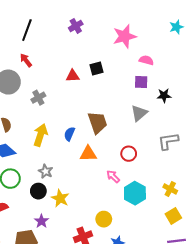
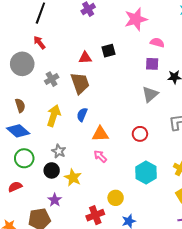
brown trapezoid: (98, 123) -> (80, 83), moved
pink arrow: (113, 177) -> (100, 156), moved

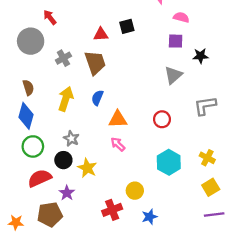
blue diamond: (18, 131) -> (26, 116), turned 65
red semicircle: (15, 187) -> (40, 178), moved, size x1.5

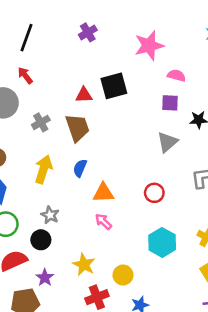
black square: (127, 26) -> (114, 86), size x1.5
yellow star: (87, 168) -> (84, 265), moved

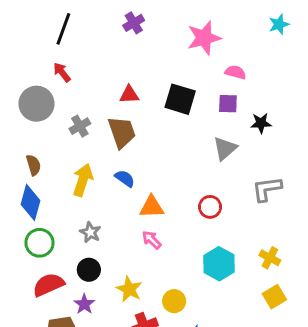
black square: (114, 86) -> (180, 99), moved, turned 32
blue semicircle: (80, 168) -> (125, 178), turned 102
black circle: (41, 240) -> (89, 270), moved

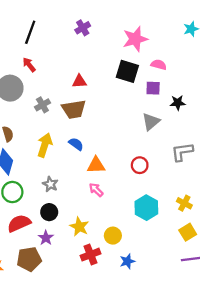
black square: (180, 99) -> (127, 71), moved
brown trapezoid: (122, 132) -> (74, 109), turned 100

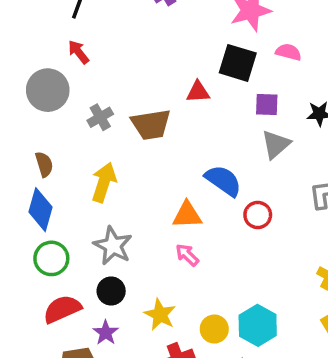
red triangle: (79, 81) -> (198, 92), moved
purple square: (153, 88) -> (267, 105), moved
blue semicircle: (76, 144) -> (223, 181), moved, size x1.5
gray star: (50, 184) -> (113, 246), size x1.5
cyan hexagon: (146, 208) -> (258, 325), moved

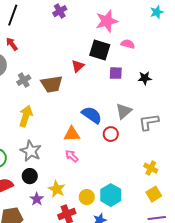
red triangle: (198, 92) -> (78, 66), turned -40
gray triangle: (276, 144) -> (124, 111), moved
purple star: (106, 333) -> (37, 199), moved

